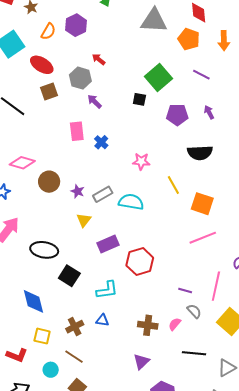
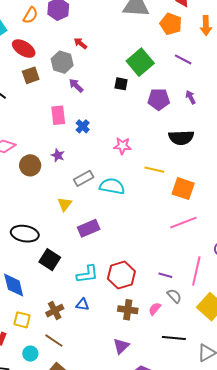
yellow line: (173, 185) -> (154, 170), turned -48
purple star: (78, 191) -> (58, 155), moved
red hexagon: (140, 262) -> (121, 275), moved

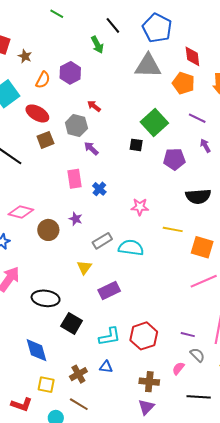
purple arrow: (191, 97) -> (205, 146), moved
brown cross: (128, 310) -> (149, 382), moved

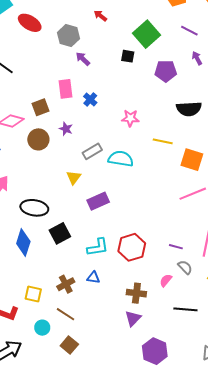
red arrow: (94, 106) -> (100, 16), moved
brown square: (45, 140) -> (41, 107), moved
black square: (72, 323) -> (60, 233), turned 30
blue diamond: (37, 350) -> (23, 243), moved, turned 32

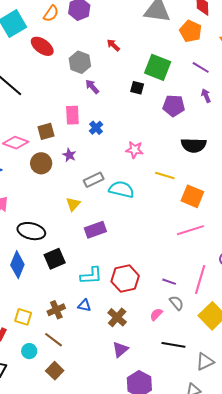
green square: (147, 34) -> (158, 67), turned -32
brown cross: (136, 293) -> (117, 317), moved, turned 30

